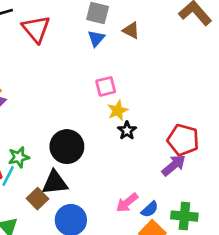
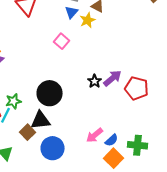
pink square: (106, 86) -> (62, 41), moved, turned -35
yellow star: (118, 110) -> (88, 20), moved
purple arrow: (174, 165) -> (112, 78), moved

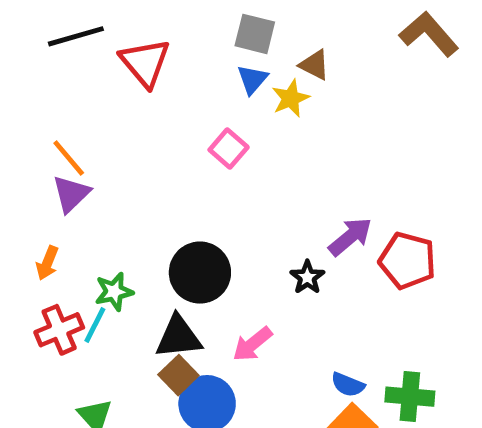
black star: (94, 81) -> (307, 277), moved
brown square: (28, 132) -> (178, 375), moved
pink arrow: (94, 135) -> (252, 344), moved
blue semicircle: (112, 140) -> (348, 385), turned 64

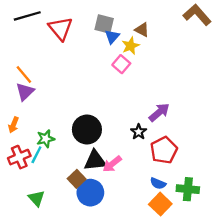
gray square: (255, 34) -> (104, 24), moved
pink square: (229, 148) -> (121, 64), moved
red pentagon: (407, 261) -> (164, 150), moved, turned 30
black triangle: (178, 337) -> (95, 160), moved

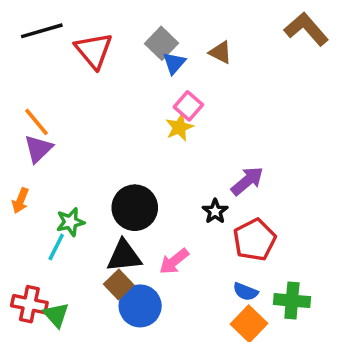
gray square: (104, 24) -> (162, 43), turned 30
yellow star: (131, 46) -> (179, 127), moved
red cross: (19, 157) -> (29, 304), moved, turned 35
black triangle: (95, 160) -> (124, 256), moved

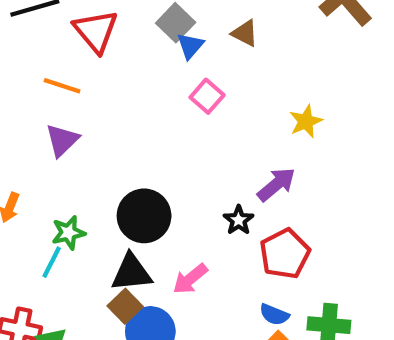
orange line: (36, 122) -> (62, 86), moved, turned -32
yellow star: (179, 127) -> (306, 121), moved
purple triangle: (38, 149) -> (62, 140), moved

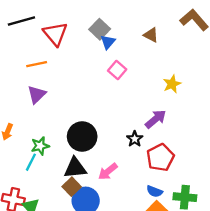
brown triangle: (245, 33) -> (151, 35), moved
orange line: (62, 86) -> (37, 64), turned -30

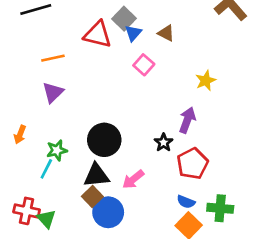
red triangle: (55, 34) -> (98, 34), moved, turned -36
brown triangle: (151, 35) -> (166, 33), moved
purple arrow: (156, 119) -> (187, 120), turned -30

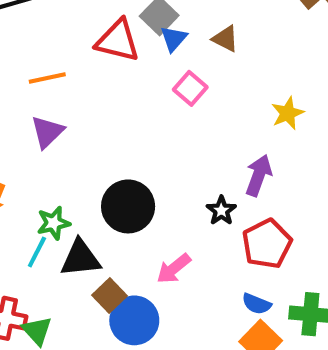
black triangle: (96, 175) -> (80, 258), moved

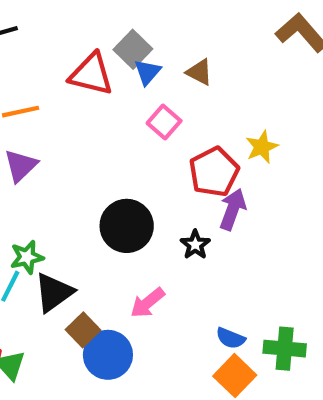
black circle: (128, 206) -> (127, 226), moved
red pentagon: (267, 244) -> (214, 172), moved
black triangle: (80, 258) -> (54, 292), turned -30

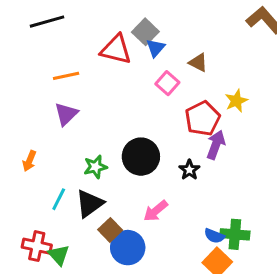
brown triangle: (199, 72) -> (198, 63), moved
green star: (27, 257) -> (95, 167), moved
green cross: (285, 349) -> (235, 234), moved

